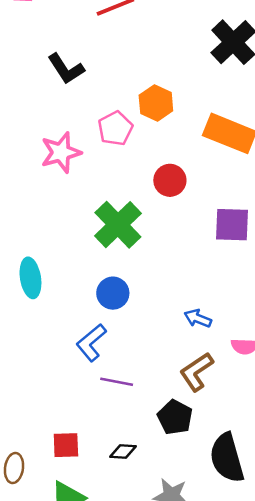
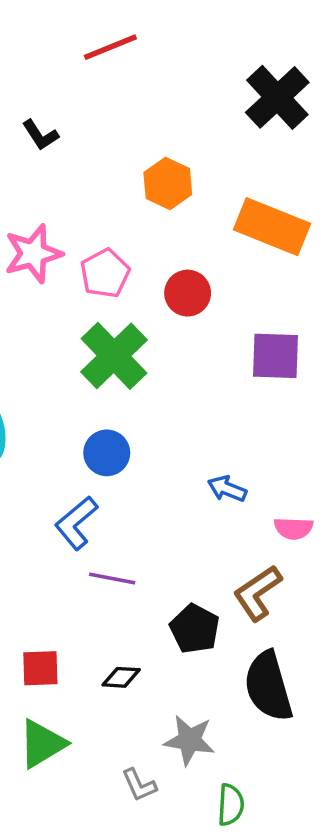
black L-shape: (66, 69) -> (40, 135), size x0.7
pink pentagon: (115, 128) -> (105, 273), moved
brown L-shape: (197, 372) -> (258, 593), moved

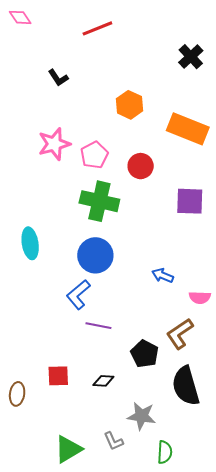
black cross: (277, 97) -> (191, 57), size x0.7
green cross: (114, 356) -> (99, 201), turned -33
blue circle: (107, 453) -> (95, 255), size x1.4
green triangle: (42, 744) -> (68, 449), moved

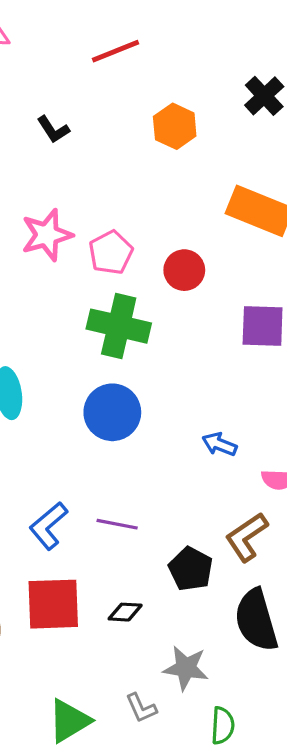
orange hexagon: (130, 105) -> (175, 126), moved
blue L-shape: (78, 295) -> (48, 526), moved
red square: (58, 376) -> (53, 604), size x1.6

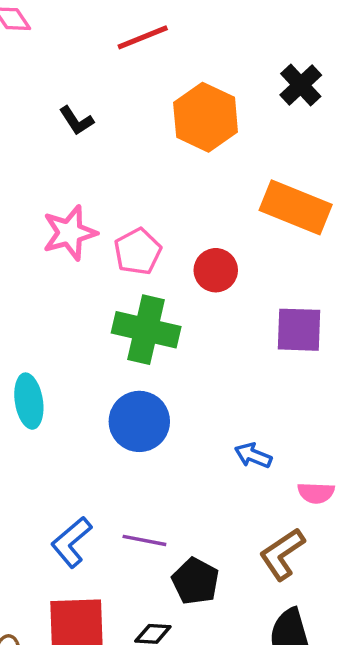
orange hexagon: (175, 126) -> (206, 117), size x1.4
black pentagon: (191, 569) -> (195, 581), moved

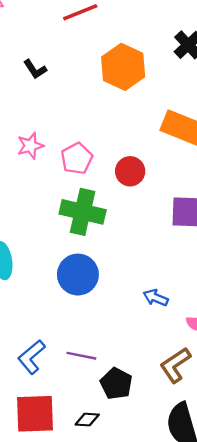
pink star: (70, 233) -> (30, 146), size x0.7

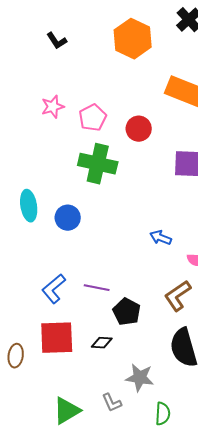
blue circle: (78, 275) -> (68, 218), moved, size x0.7

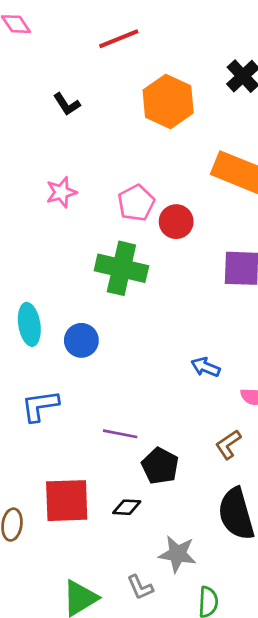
pink pentagon: (93, 118) -> (136, 203), moved
blue L-shape: (54, 289) -> (40, 406), moved, turned 32
brown L-shape: (178, 296) -> (228, 444), size x0.7

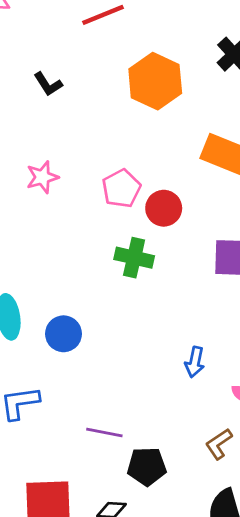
green cross: (121, 268) -> (134, 258), moved, size x0.7
blue arrow: (206, 367) -> (195, 362), turned -100
black pentagon: (160, 466) -> (147, 466), turned -30

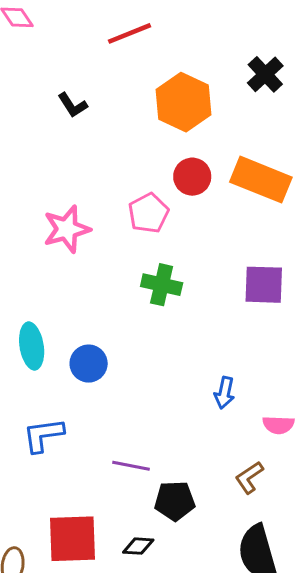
pink star: (42, 177) -> (67, 229), moved, size x1.4
red circle: (164, 208) -> (192, 177), moved

